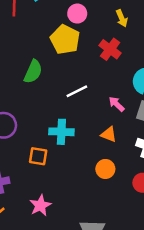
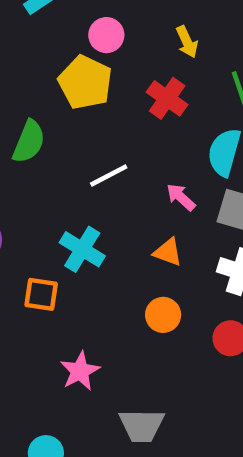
cyan cross: (61, 132) -> (82, 249), turned 30
pink star: (40, 205) -> (80, 371), moved

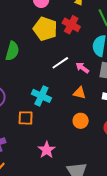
yellow pentagon: (85, 82) -> (45, 29), moved
white line: (109, 175) -> (60, 63), moved

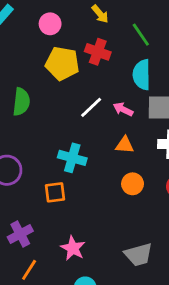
pink star: (47, 150) -> (73, 248), moved

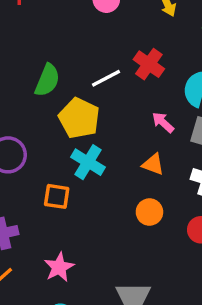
red cross: (98, 52) -> (149, 64), moved
yellow pentagon: (62, 63) -> (79, 118), moved
white line: (91, 107) -> (106, 78), moved

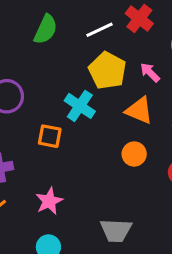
yellow pentagon: (79, 118) -> (107, 71), moved
orange triangle: (153, 164) -> (139, 110), size x1.4

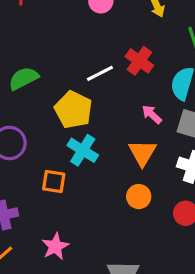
green semicircle: (46, 29) -> (24, 78), moved, turned -140
yellow pentagon: (107, 71) -> (73, 110), moved
orange triangle: (139, 110) -> (142, 153), turned 40

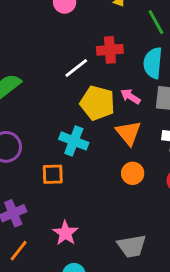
red cross: (139, 61) -> (110, 50), turned -30
yellow pentagon: (73, 110) -> (97, 103), moved

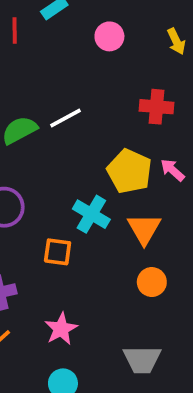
white line: (76, 68) -> (66, 118), moved
orange triangle: (128, 133) -> (144, 229), moved
orange circle: (133, 173) -> (152, 282), moved

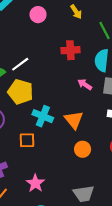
yellow pentagon: (129, 171) -> (20, 92), moved

